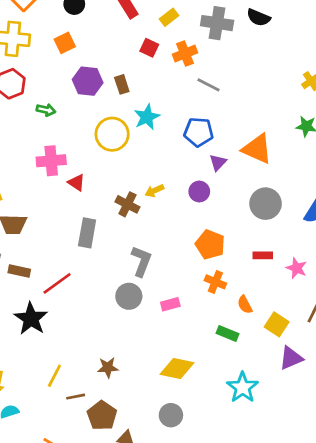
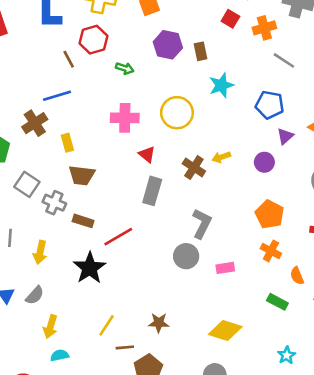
yellow circle: (112, 134) -> (177, 113), moved
red triangle: (76, 183) -> (147, 154), moved
cyan star: (243, 387) -> (287, 355), size x0.6

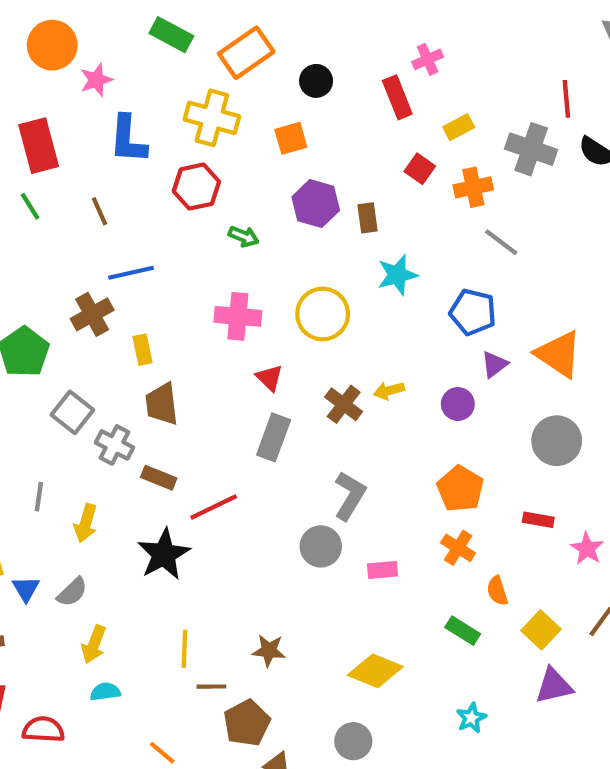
brown line: (69, 59) -> (100, 211), moved
brown trapezoid: (82, 175) -> (162, 404), turned 72
yellow line: (107, 325) -> (184, 649), turned -35

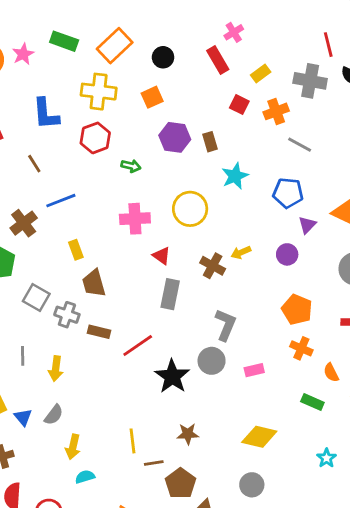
pink star: (96, 80) -> (23, 54), moved
brown cross: (92, 314) -> (24, 223), moved
black star: (164, 554) -> (172, 376), moved

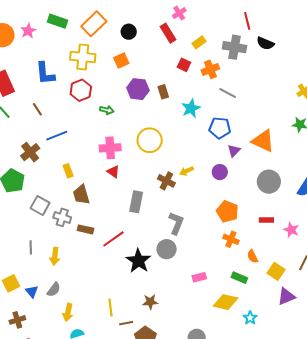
cyan star: (235, 176) -> (191, 108), moved
red triangle: (162, 256) -> (113, 172), moved
pink rectangle: (254, 370) -> (199, 277), moved
yellow diamond: (259, 437) -> (226, 302), moved

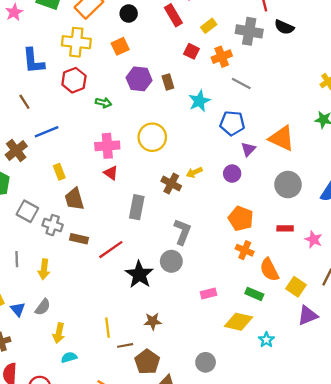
orange semicircle: (253, 256) -> (269, 270), size x1.5

